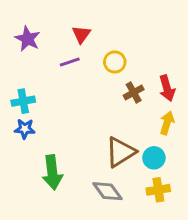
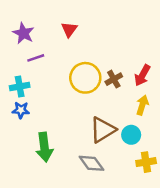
purple line: (70, 62) -> (36, 58), moved
yellow circle: (115, 62) -> (85, 78), moved, size x1.6
red arrow: (167, 88) -> (142, 75), turned 45
yellow cross: (158, 190) -> (146, 162), moved

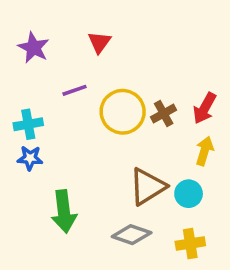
purple line: (36, 58) -> (75, 90), moved
yellow cross: (146, 162) -> (190, 244), moved
gray diamond: (91, 163) -> (132, 235), turned -35

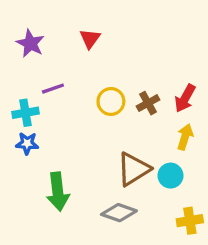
purple line: (75, 90) -> (53, 89), moved
yellow circle: (123, 112) -> (111, 101), size x0.7
yellow cross: (190, 244) -> (190, 221), moved

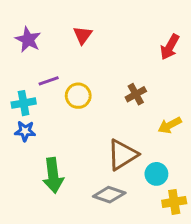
red arrow: (185, 98) -> (170, 47), moved
yellow circle: (111, 101) -> (78, 96), moved
yellow arrow: (185, 137) -> (170, 125), turned -135
cyan circle: (171, 176) -> (156, 174), moved

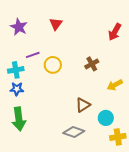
brown triangle: (122, 155) -> (83, 105), size x0.7
green arrow: (53, 175) -> (19, 119), moved

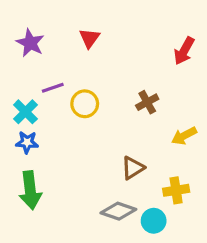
cyan cross: (16, 70) -> (25, 112), turned -35
cyan circle: (106, 118) -> (154, 221), moved
yellow cross: (118, 137) -> (176, 190), moved

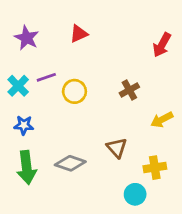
red triangle: (90, 38) -> (79, 34), turned 30
cyan cross: (25, 112) -> (18, 86), moved
brown triangle: (133, 168) -> (117, 148), turned -40
gray diamond: (118, 211) -> (70, 163), moved

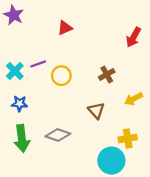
purple star: (27, 38) -> (14, 15), moved
brown triangle: (117, 148) -> (96, 111), moved
cyan circle: (135, 194) -> (111, 161), size x1.5

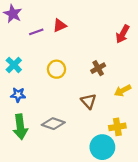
purple line: (38, 64) -> (36, 32), moved

